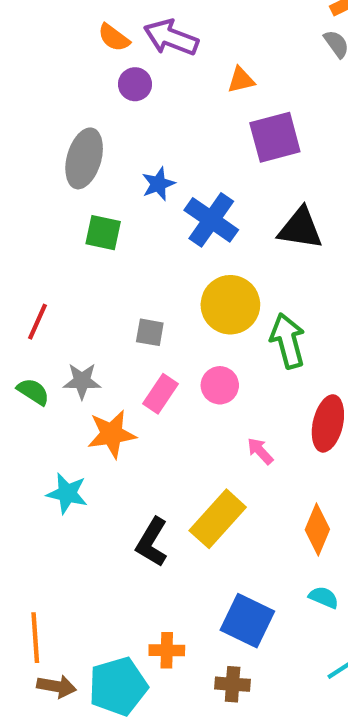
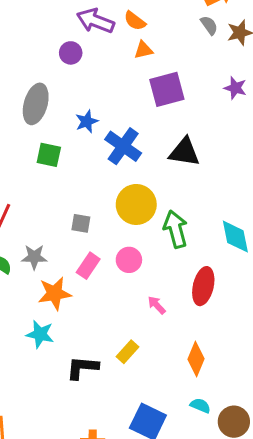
orange semicircle: (114, 38) -> (135, 21), moved
cyan star: (67, 493) -> (40, 334), moved
yellow rectangle: (218, 519) -> (127, 352), size x0.6
black L-shape: (152, 542) -> (82, 368), turned 64

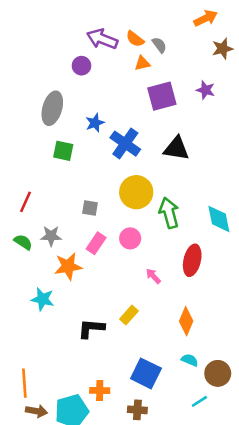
gray semicircle: (209, 25) -> (159, 45), moved
purple star: (235, 88) -> (206, 90), moved
cyan star: (40, 334) -> (43, 299), moved

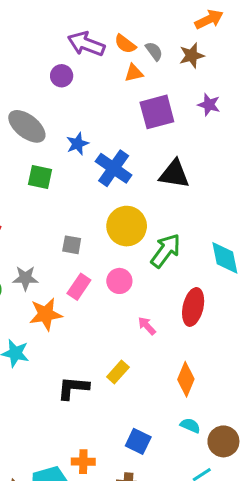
brown star: (223, 49) -> (192, 56), moved
gray ellipse: (52, 108) -> (27, 126), turned -68
green arrow: (169, 213) -> (166, 251), turned 52
blue square: (146, 373) -> (138, 441), size x0.7

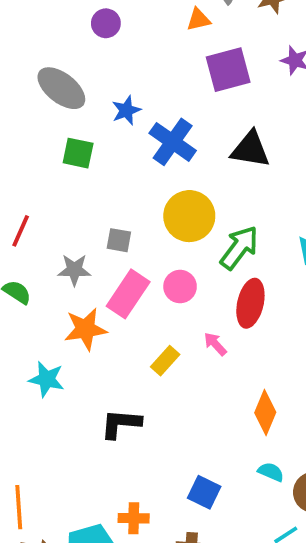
gray star: (25, 278) -> (74, 270), moved
pink rectangle: (79, 287) -> (128, 294), size x1.4
red ellipse: (193, 307) -> (250, 303), moved
yellow rectangle: (118, 372) -> (165, 361), moved

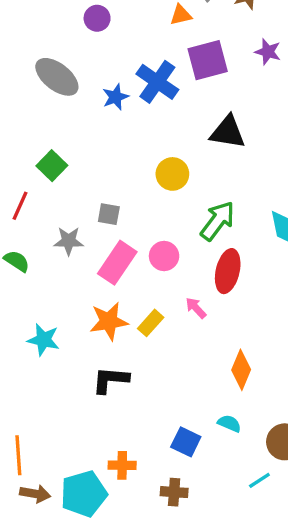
blue cross: (173, 142) -> (157, 82), moved
green square: (78, 153) -> (52, 166), moved, turned 32
yellow circle: (189, 216) -> (172, 174), moved, size x0.7
orange star: (85, 329) -> (109, 321), moved
cyan semicircle: (271, 472) -> (229, 423), moved

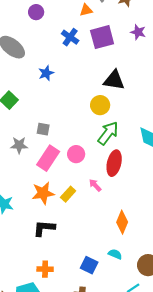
blue cross: (157, 82) -> (70, 37), moved, size x0.7
blue star: (115, 97) -> (46, 73), moved
yellow circle: (172, 174) -> (100, 105), moved
orange cross: (122, 465) -> (45, 269), moved

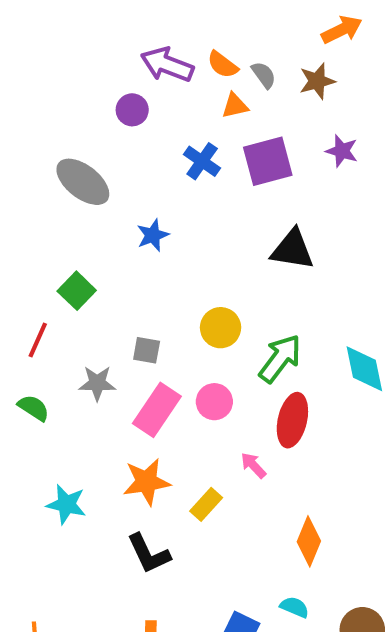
yellow circle: (100, 105) -> (221, 328), moved
yellow rectangle: (68, 194) -> (206, 504), moved
black L-shape: (44, 228) -> (149, 554), turned -120

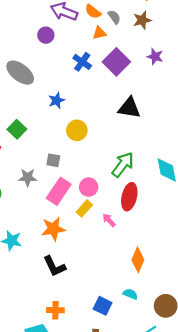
purple square: (268, 161) -> (116, 62), turned -30
yellow circle: (221, 328) -> (77, 130), moved
yellow rectangle: (206, 504) -> (84, 208), moved

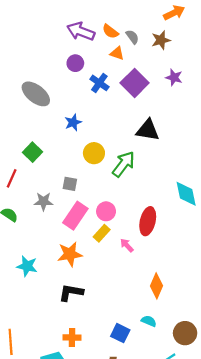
orange triangle: (99, 33) -> (117, 53), turned 32
purple circle: (46, 35) -> (75, 63), moved
green arrow: (123, 165) -> (124, 164), moved
black L-shape: (54, 266) -> (71, 293), turned 125

